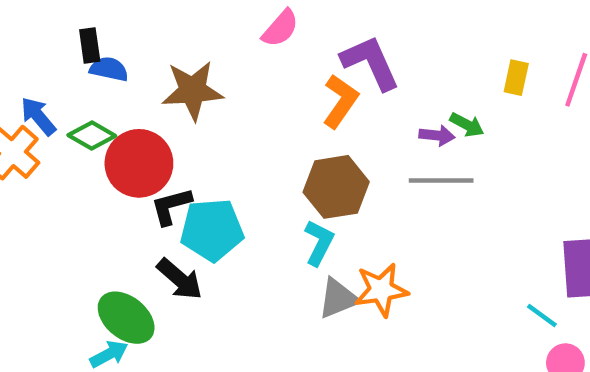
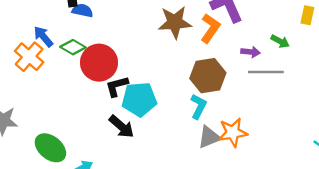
brown star: (193, 90) -> (175, 22), moved
purple arrow: (437, 136) -> (251, 52), moved
green ellipse: (126, 318) -> (50, 148), moved

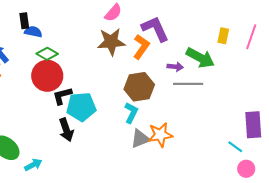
green arrow: (280, 41) -> (200, 58), size x1.8
green diamond: (73, 47) -> (47, 54), moved
black arrow: (121, 127) -> (66, 130), turned 30

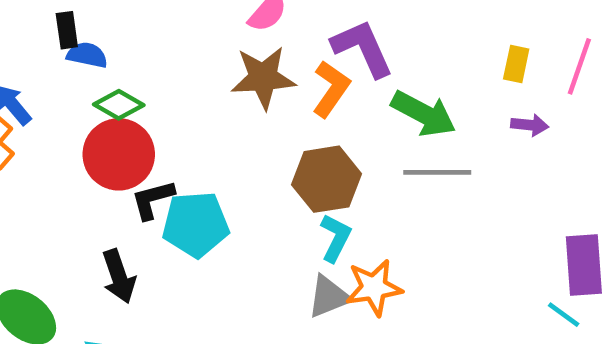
green arrow: (200, 58) -> (424, 114), moved
purple arrow: (175, 67) -> (530, 125), moved
cyan L-shape: (131, 113) -> (336, 238), moved
black arrow: (66, 130) -> (119, 276), moved
cyan line: (235, 147) -> (564, 315), moved

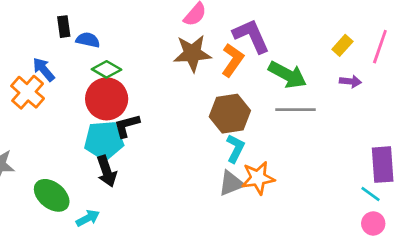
black rectangle: (67, 30) -> (64, 27), moved
yellow rectangle: (516, 64) -> (342, 45), turned 30
cyan pentagon: (196, 224) -> (104, 140), moved

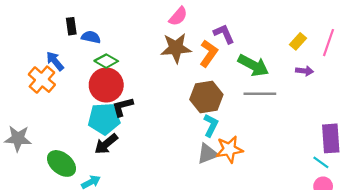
purple L-shape: (251, 36) -> (224, 34), size x0.7
black arrow: (107, 171) -> (106, 144), turned 70

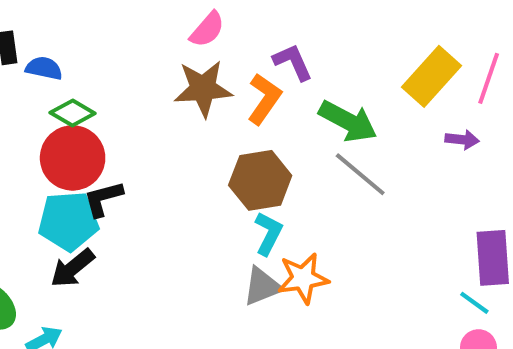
yellow rectangle: (298, 41) -> (432, 76), size x1.8
purple arrow: (305, 71) -> (462, 140), moved
gray line: (260, 94) -> (360, 174), turned 40

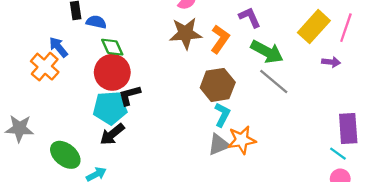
purple L-shape: (293, 62) -> (250, 17), moved
green diamond: (73, 113) -> (112, 47), turned 35

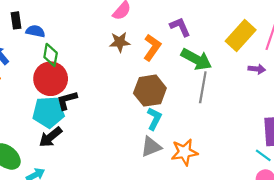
brown star: (186, 33) -> (120, 42), size x0.7
green diamond: (112, 47) -> (51, 55), turned 35
gray line: (274, 82) -> (203, 87), turned 60
orange star: (242, 140) -> (184, 152), moved

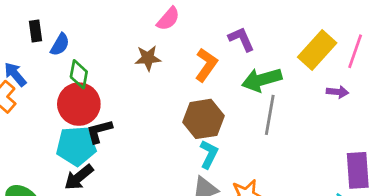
blue semicircle: (35, 31) -> (60, 45), turned 108
brown star: (120, 42) -> (148, 58), moved
green arrow: (196, 59) -> (262, 80), turned 136

